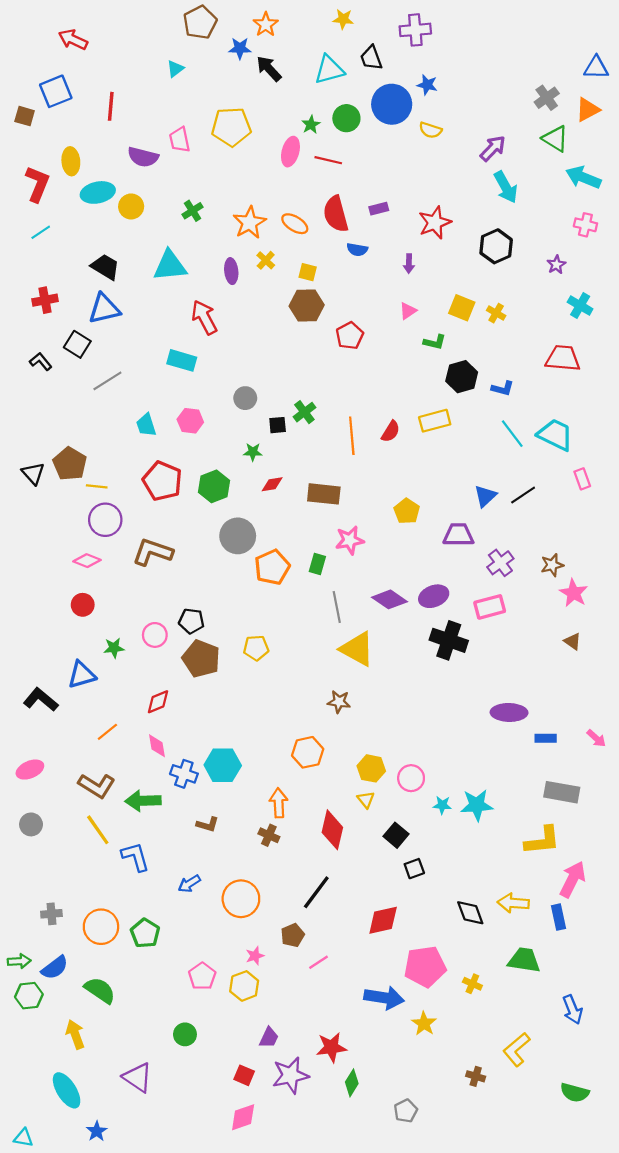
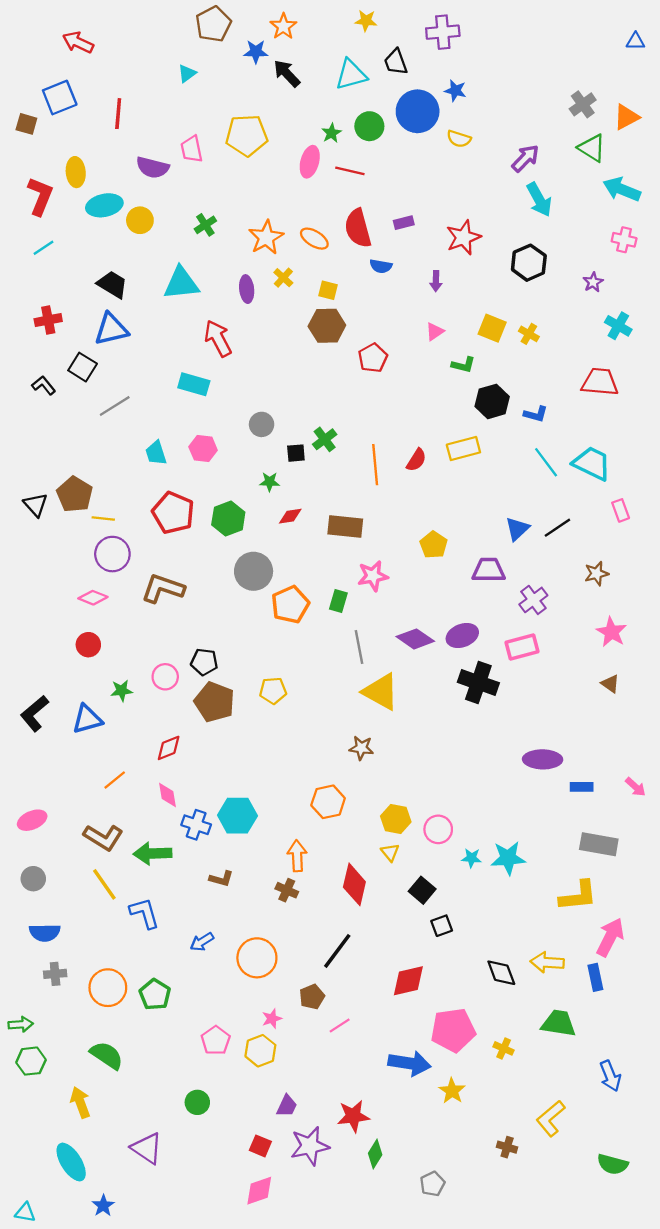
blue triangle: (596, 68) -> (635, 41), moved, size x0.7
brown star: (552, 565) -> (596, 574), moved
black L-shape: (41, 700) -> (34, 713), moved, turned -80
blue semicircle: (55, 968) -> (45, 933), moved, turned 36

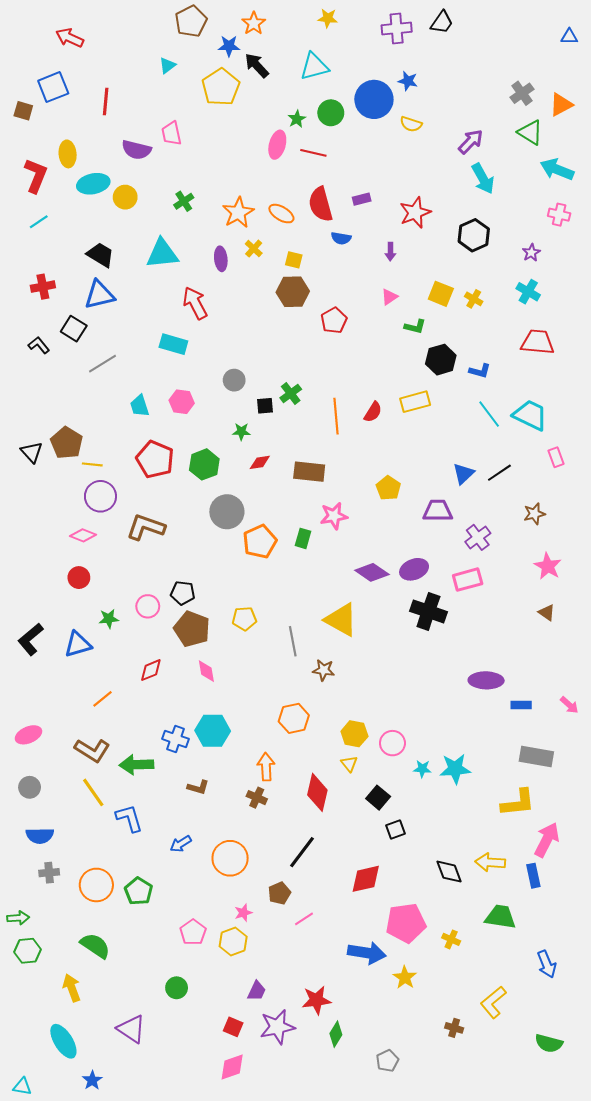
black trapezoid: (396, 62) -> (442, 22), moved, turned -125
yellow pentagon: (247, 135) -> (221, 87), moved, turned -30
cyan cross: (618, 326) -> (528, 292), moved
gray line: (359, 647) -> (293, 641), moved
pink diamond: (167, 795) -> (206, 671), moved

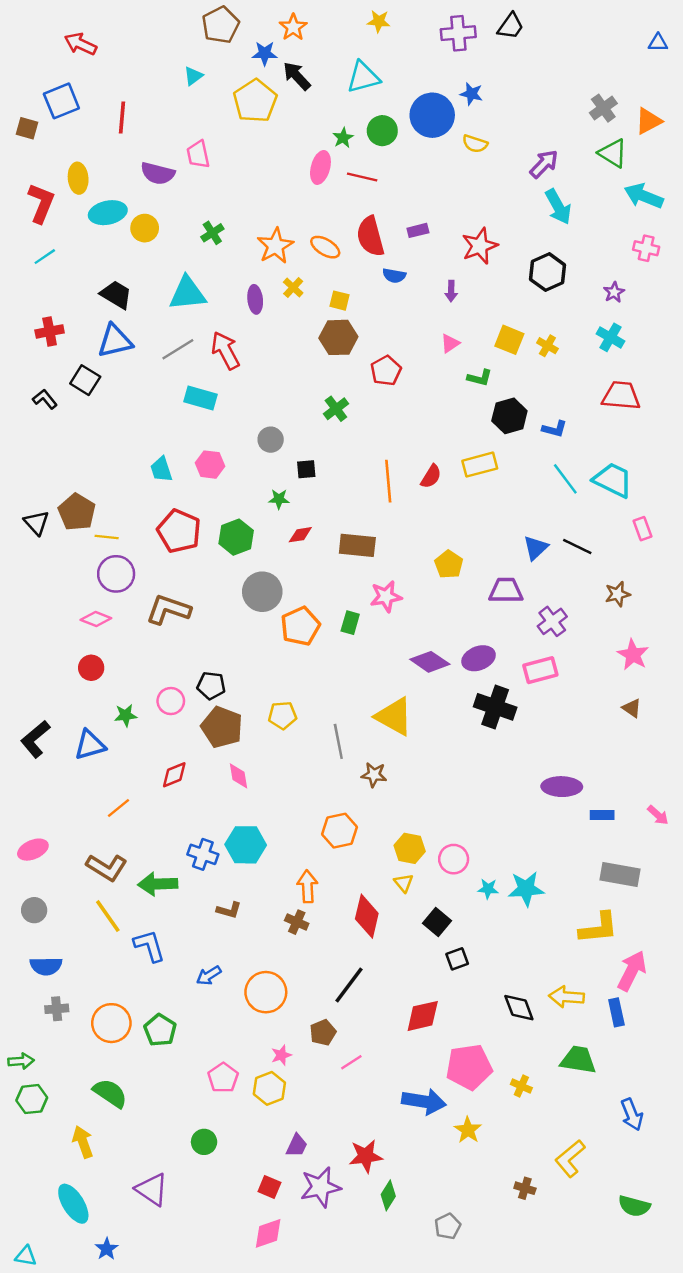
gray line: (103, 364) -> (178, 349), moved
green cross: (291, 393) -> (336, 409), moved
black line: (499, 473) -> (577, 547), turned 60

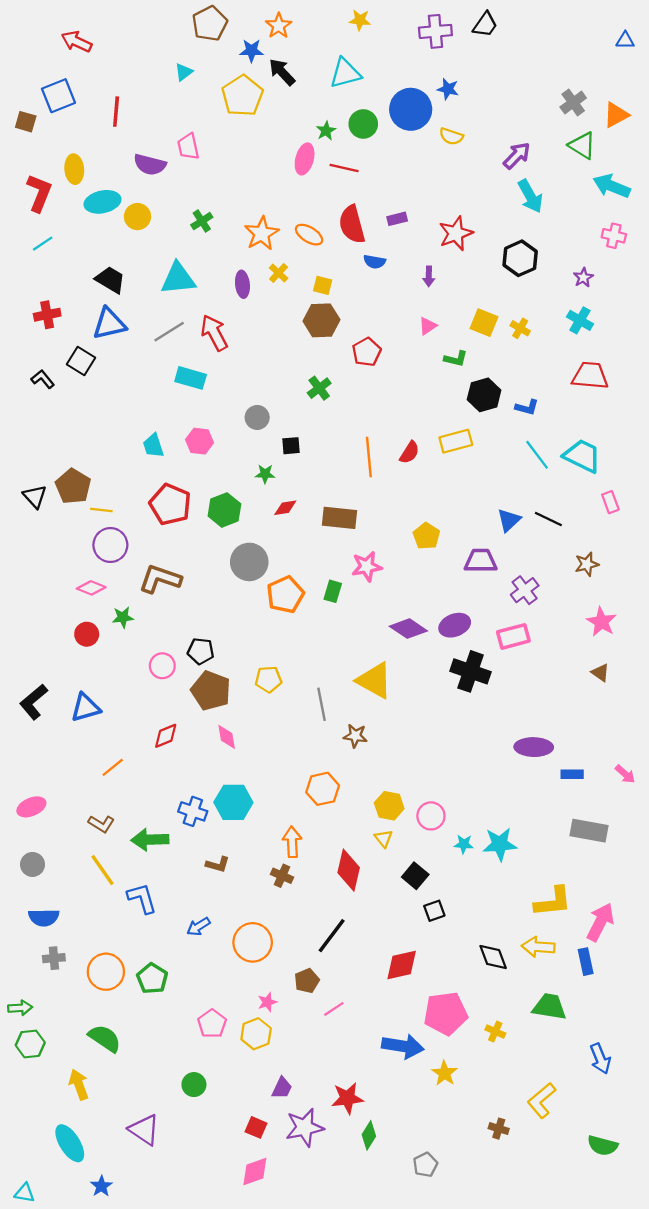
green star: (126, 715) -> (123, 617), moved
brown L-shape: (107, 867) -> (101, 824), size x0.7
yellow L-shape: (599, 928) -> (553, 902), moved

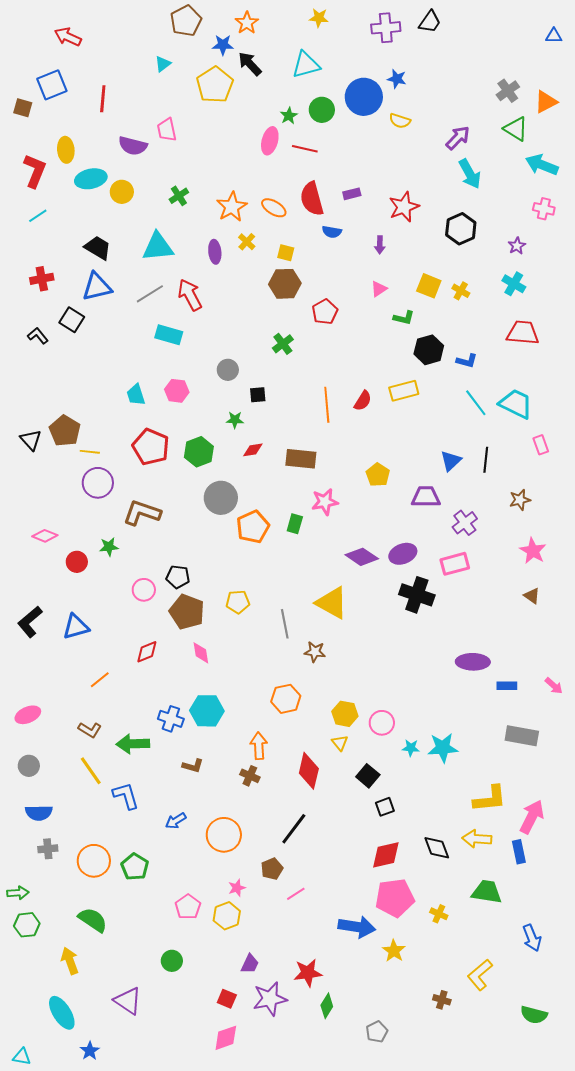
black line: (548, 519) -> (486, 460), turned 70
pink diamond: (91, 588) -> (45, 536), moved
red diamond: (402, 965) -> (386, 855), moved

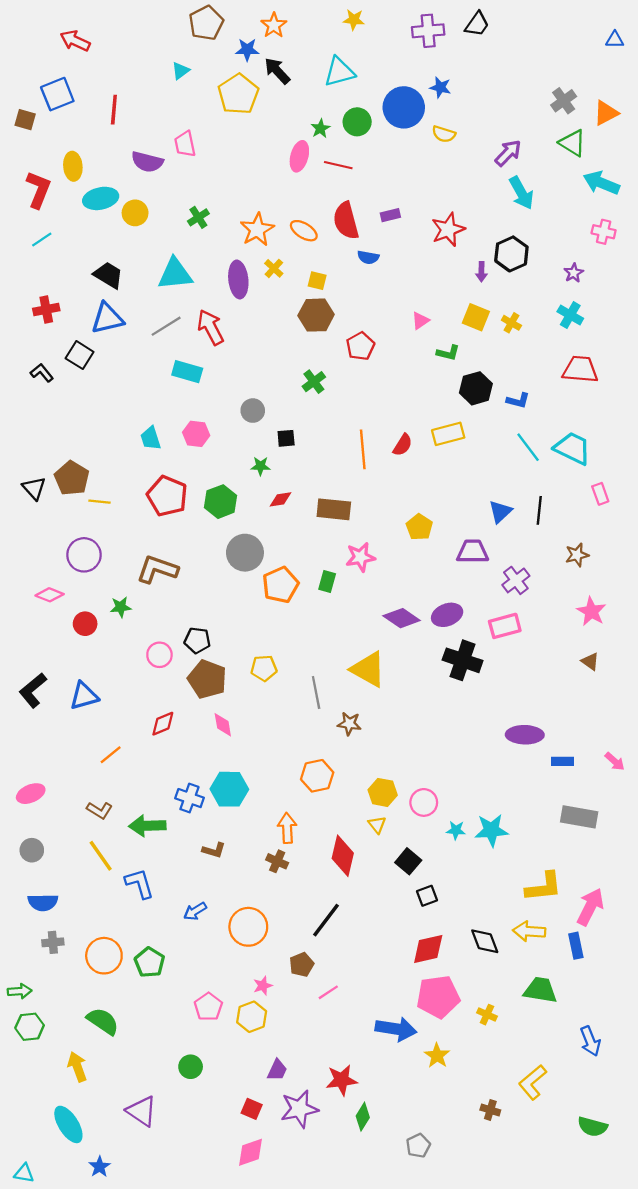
purple arrow: (380, 245) -> (481, 272), moved
purple ellipse: (215, 252) -> (238, 280), size x1.4
purple circle: (98, 483) -> (84, 555), moved

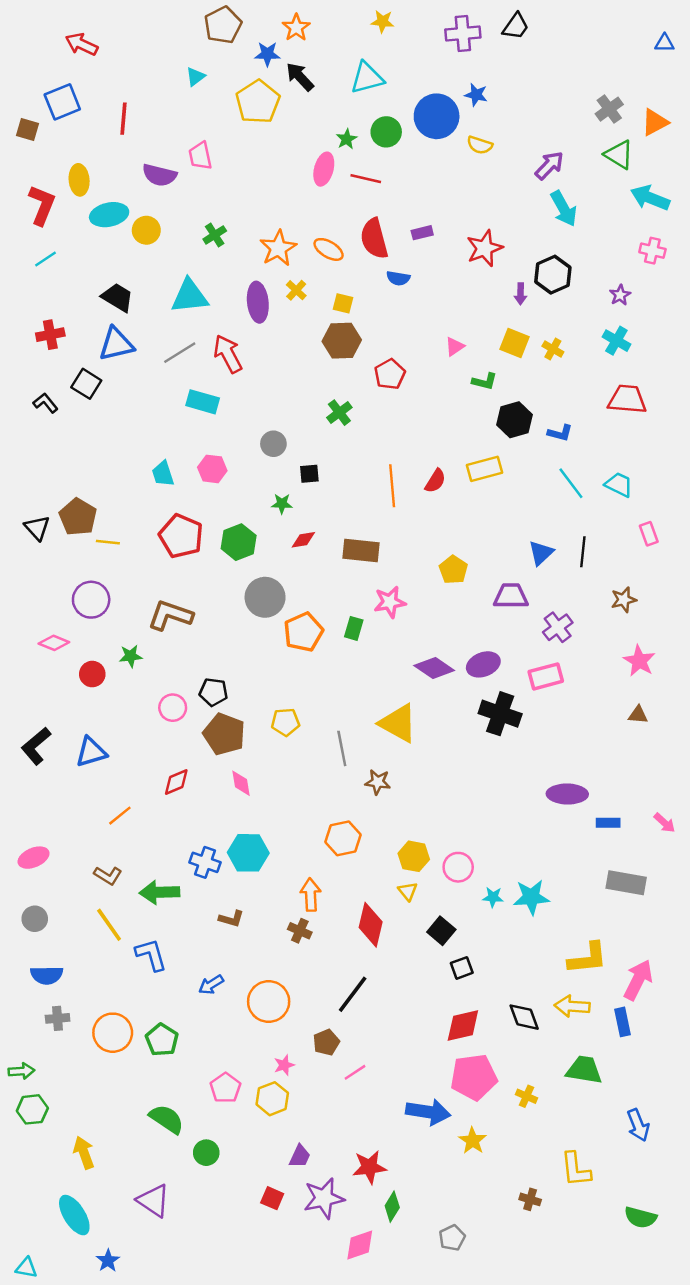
cyan trapezoid: (573, 448) -> (619, 485), size x0.7
brown triangle: (590, 661) -> (638, 715), turned -30
green semicircle: (103, 1021) -> (167, 1119), moved
yellow L-shape: (533, 1082) -> (576, 1169), turned -56
pink diamond: (251, 1152) -> (360, 1245), moved

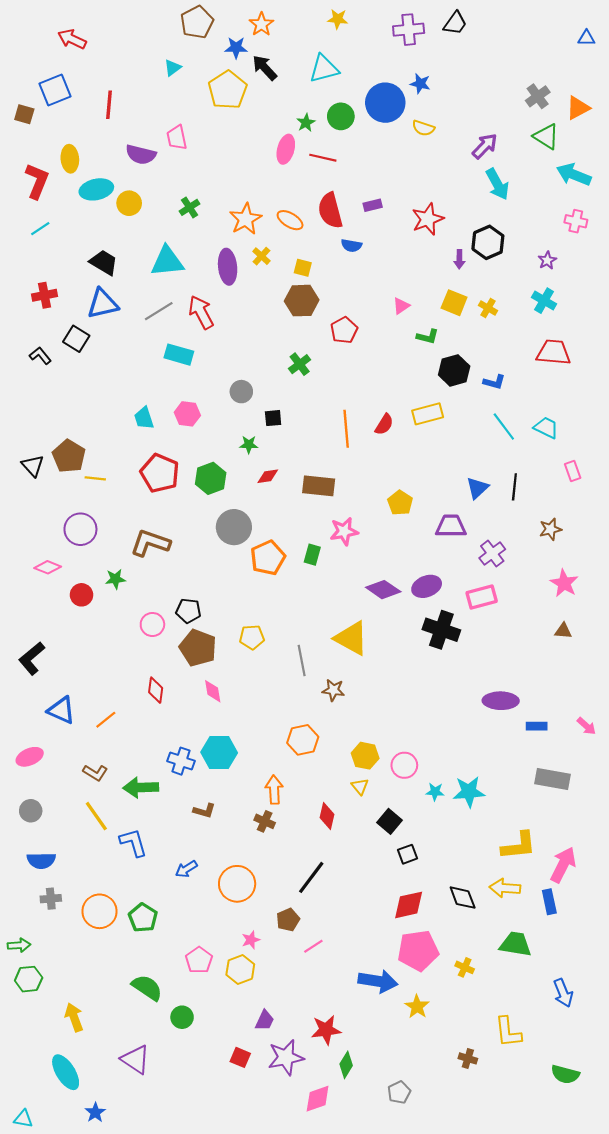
blue triangle: (91, 752) -> (61, 710), moved, turned 40
red diamond: (176, 782) -> (156, 690), turned -60
red diamond: (371, 925) -> (327, 816), size x0.7

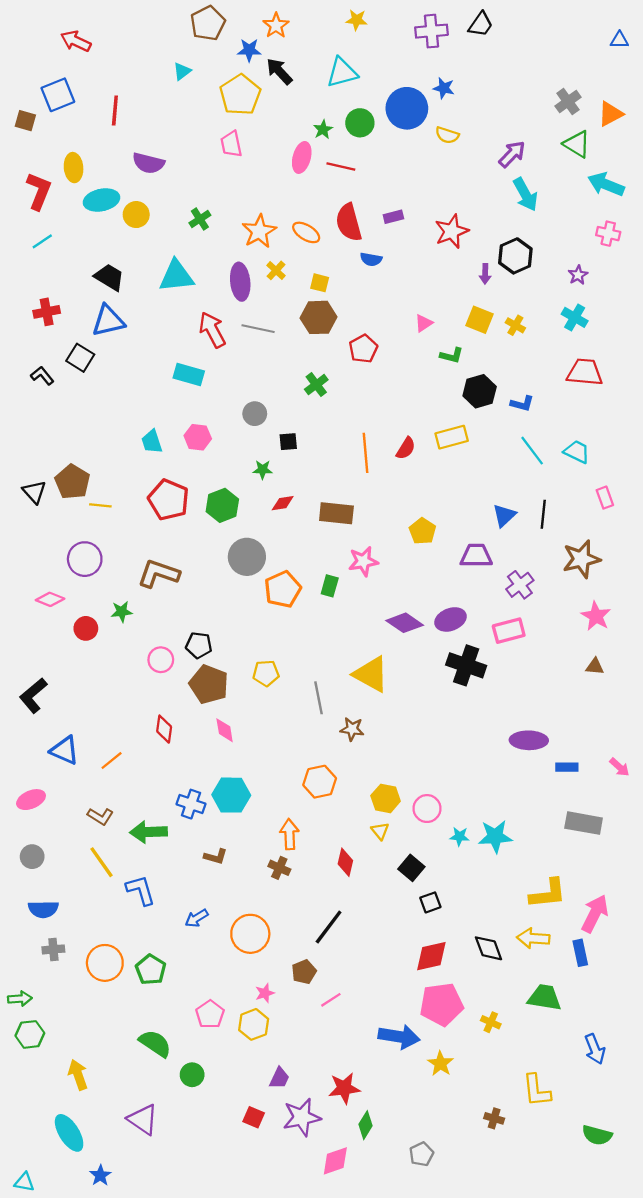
pink trapezoid: (177, 138) -> (231, 144), moved
gray line: (159, 311) -> (258, 329), moved, turned 44
brown star: (550, 529) -> (581, 559), size x1.6

